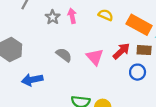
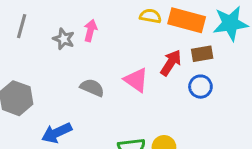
yellow semicircle: (106, 15) -> (150, 16), moved
pink arrow: (72, 16) -> (90, 31), turned 40

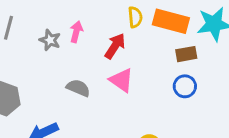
yellow semicircle: (150, 16) -> (135, 17), turned 75
red arrow: (171, 63) -> (115, 46), moved

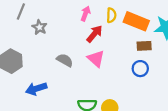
pink arrow: (76, 32) -> (86, 14), moved
gray star: (50, 40) -> (39, 27), moved

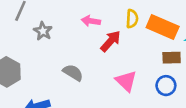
pink arrow: (86, 14) -> (91, 21), moved, turned -104
pink triangle: (96, 59) -> (126, 81), moved

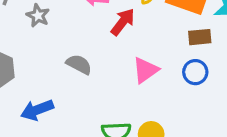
pink triangle: (126, 81) -> (146, 70), turned 45

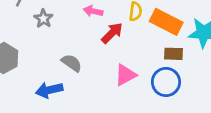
blue circle: (195, 72) -> (166, 82), size x1.4
blue arrow: (37, 110) -> (49, 90), moved

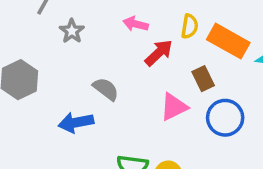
brown rectangle: (173, 54) -> (203, 79), moved, turned 60

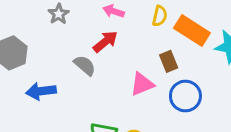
red arrow: (159, 53) -> (105, 42), moved
blue arrow: (76, 122) -> (41, 91), moved

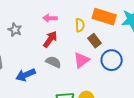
yellow semicircle: (160, 16) -> (80, 25), moved
gray semicircle: (85, 65) -> (53, 62), moved
blue arrow: (41, 91) -> (26, 75), moved

